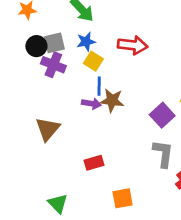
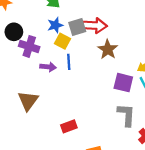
gray square: (54, 43) -> (77, 27), moved
brown star: (112, 100) -> (108, 49), moved, turned 30
purple arrow: (91, 104) -> (48, 67), moved
purple square: (162, 115) -> (123, 83), turned -30

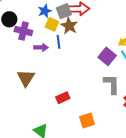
brown star: (108, 49) -> (69, 26), moved
purple square: (123, 83) -> (107, 56), turned 30

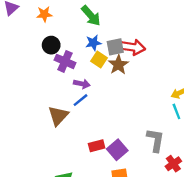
blue line: (59, 42) -> (80, 100), moved, turned 48
purple square: (107, 56) -> (117, 150), moved

